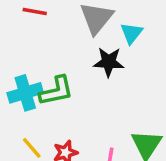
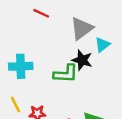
green L-shape: (56, 91) -> (66, 74), moved

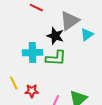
black star: (82, 60) -> (55, 36), moved
cyan cross: (21, 66) -> (33, 53), moved

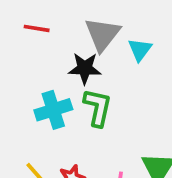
green L-shape: (56, 58) -> (98, 107), turned -65

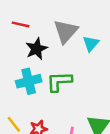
black star: (85, 68) -> (36, 49), moved, turned -30
green L-shape: (98, 107) -> (59, 82), turned -108

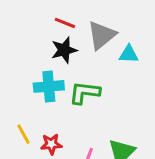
red line: (21, 24) -> (65, 23), moved
cyan triangle: (91, 44) -> (129, 54), turned 42

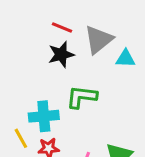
cyan cross: (49, 86) -> (44, 116), moved

